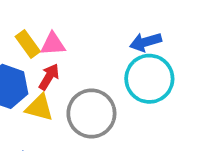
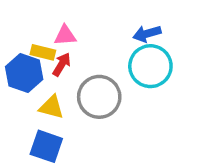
yellow rectangle: (28, 44) -> (43, 52), moved, turned -40
yellow triangle: (39, 108) -> (51, 107), moved

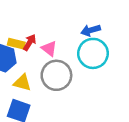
pink triangle: (65, 35) -> (49, 49), moved, turned 42
red arrow: (62, 64) -> (30, 42), moved

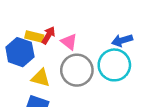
blue arrow: (91, 30) -> (122, 40), moved
cyan circle: (93, 53) -> (114, 65), moved

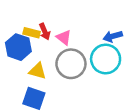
red arrow: (48, 35) -> (45, 32), turned 126

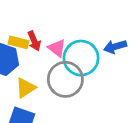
cyan circle: (106, 59) -> (81, 58), moved
yellow triangle: (38, 71) -> (26, 88), turned -48

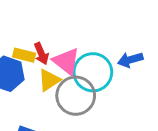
pink triangle: (57, 48) -> (66, 61), size x1.4
yellow triangle: (26, 88) -> (49, 80), moved

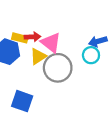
red arrow: (41, 54) -> (32, 37), turned -70
cyan circle: (93, 72) -> (91, 55), moved, size x0.6

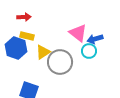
red arrow: (32, 37) -> (24, 17), moved
pink triangle: (51, 43) -> (78, 33), moved

